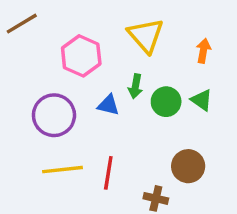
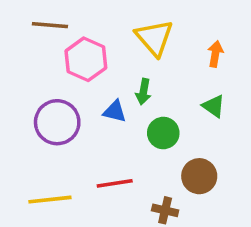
brown line: (22, 24) -> (50, 25), moved, turned 36
green circle: (166, 102) -> (163, 133), moved
yellow line: (62, 170) -> (50, 200), moved
red line: (108, 173) -> (115, 183), turned 72

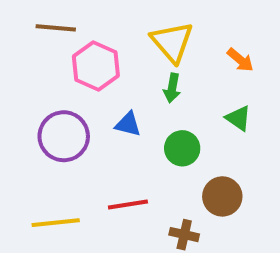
orange arrow: (215, 54) -> (240, 60), turned 120
green arrow: (143, 92) -> (172, 88), moved

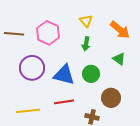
brown line: (56, 28) -> (14, 34), moved
yellow triangle: (172, 42) -> (86, 21), size x0.6
orange arrow: (240, 60) -> (120, 30), size x1.5
blue triangle: (128, 124) -> (64, 75), moved, size x1.6

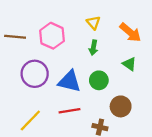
yellow line: (28, 111) -> (30, 121), turned -40

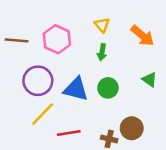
green triangle: (129, 64) -> (150, 80), moved
brown circle: (121, 106) -> (132, 128), moved
red line: (69, 111) -> (69, 133), moved
yellow line: (30, 121) -> (43, 114), moved

